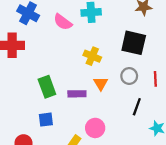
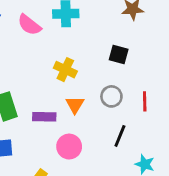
black square: (134, 43) -> (119, 54), size x0.6
pink circle: (95, 128) -> (69, 147), moved

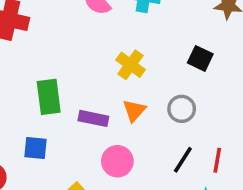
red line: (145, 101) -> (217, 160), moved

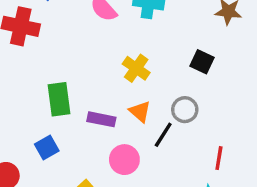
orange triangle: (134, 111) -> (140, 112), turned -30
blue square: (35, 148) -> (47, 148), turned -35
black line: (183, 160) -> (163, 135), moved

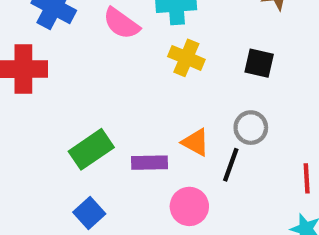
yellow cross: (136, 68) -> (186, 58), moved
green rectangle: (59, 99) -> (91, 149), turned 76

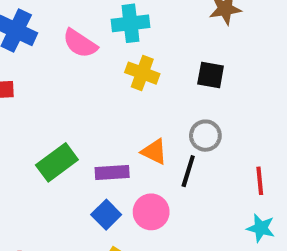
blue square: (89, 213) -> (106, 215), moved

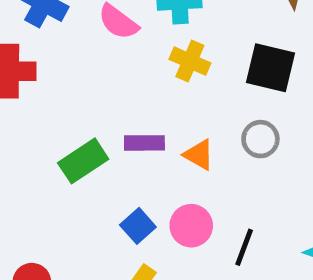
black square: (211, 75) -> (271, 68), size x1.5
black line: (188, 171) -> (244, 247), moved
purple rectangle: (112, 173) -> (144, 143), moved

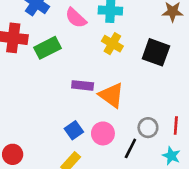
gray circle: (260, 139) -> (148, 128), moved
orange triangle: (199, 155) -> (112, 95), size x1.5
green rectangle: (83, 161) -> (48, 48), moved

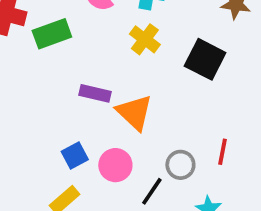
red line: (176, 125) -> (222, 152), moved

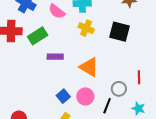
purple rectangle: (95, 93) -> (55, 57), moved

